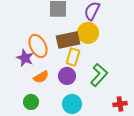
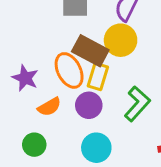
brown rectangle: (68, 40) -> (90, 51), turned 40
orange ellipse: (38, 46) -> (69, 70), moved

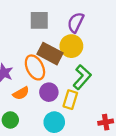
yellow rectangle: (98, 77) -> (70, 100), moved
green L-shape: (137, 104) -> (82, 77), moved

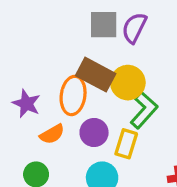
gray square: (39, 20) -> (104, 25), moved
yellow circle: (71, 46) -> (128, 83), moved
orange ellipse: (35, 67) -> (73, 95), turned 35

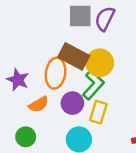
green L-shape: (144, 110) -> (93, 85), moved

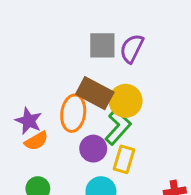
orange semicircle: (39, 104) -> (36, 141), moved

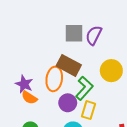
yellow circle: (126, 101) -> (111, 71), moved
orange semicircle: (36, 141) -> (29, 98), turned 63

